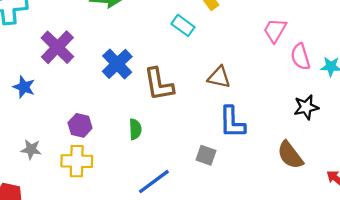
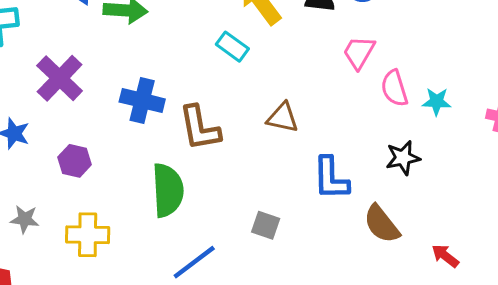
blue cross: (117, 64) -> (142, 100), turned -32
blue L-shape: (232, 122) -> (331, 178), moved
purple hexagon: (80, 125) -> (75, 161), moved
green semicircle: (135, 129) -> (168, 190), size x1.8

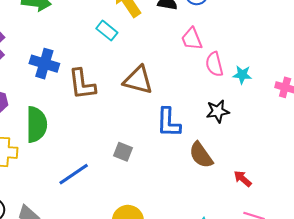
pink trapezoid: (359, 52) -> (192, 39), turned -55
brown triangle: (283, 118) -> (138, 80), size x1.4
green semicircle: (168, 190) -> (36, 124), moved

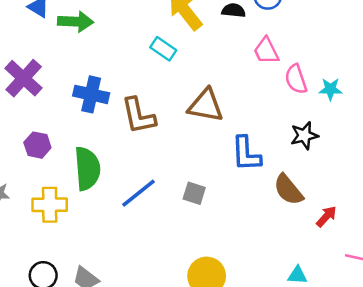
blue line: (74, 174) -> (138, 193), moved
red arrow: (243, 179) -> (326, 216), moved, turned 96

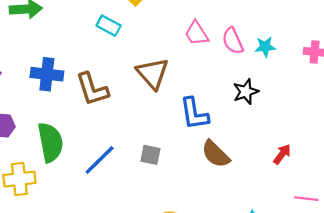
pink trapezoid: (266, 51) -> (197, 33), moved
brown triangle: (206, 105) -> (153, 73), turned 44
brown semicircle: (288, 190) -> (216, 154), moved
red arrow: (326, 216) -> (282, 154), moved

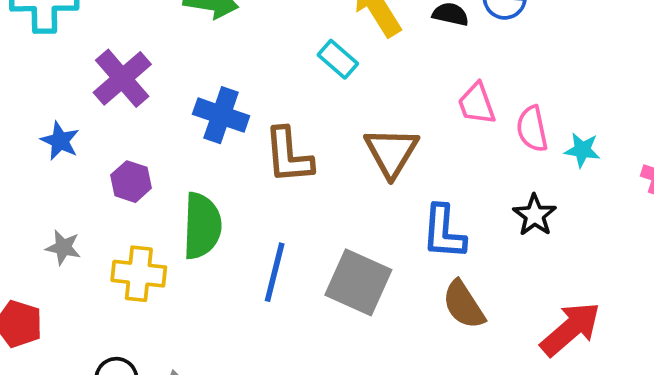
black star: (246, 92) -> (535, 215), turned -30
red arrow: (282, 154) -> (570, 329), size x1.8
gray square: (150, 155) -> (358, 282), size x1.8
blue line: (100, 160) -> (275, 272), turned -44

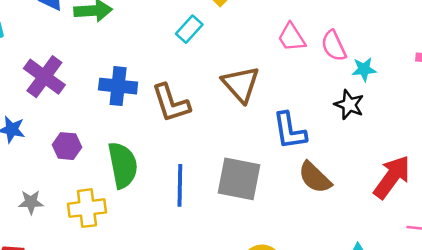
cyan rectangle: (338, 59) -> (189, 29), turned -76
cyan star: (582, 150) -> (364, 69), moved

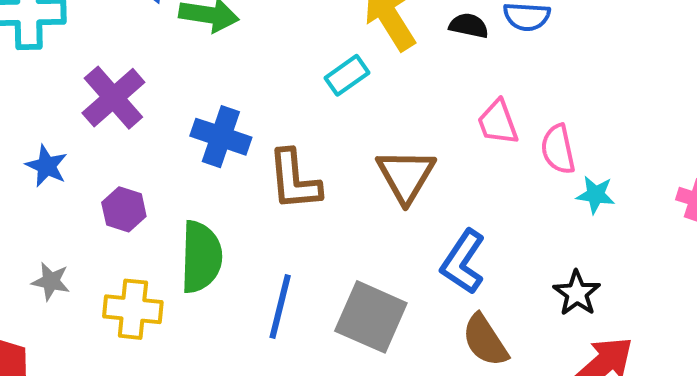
black star: (349, 105) -> (577, 293), moved
blue L-shape: (290, 131) -> (463, 262), turned 30

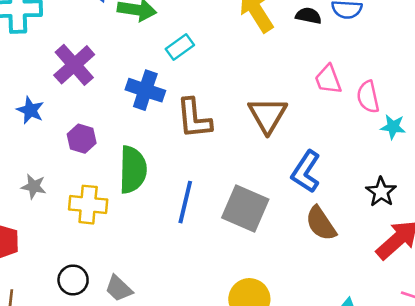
cyan rectangle: (347, 75) -> (180, 47), moved

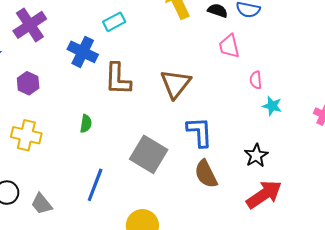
pink trapezoid: (328, 79) -> (229, 46), moved
pink semicircle: (368, 97) -> (256, 80), size x0.7
green semicircle: (133, 170) -> (86, 124), moved, size x0.5
blue L-shape: (306, 172) -> (200, 132), turned 136
blue line: (185, 202) -> (95, 185), moved

